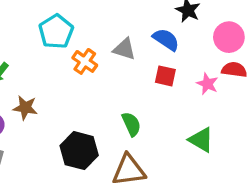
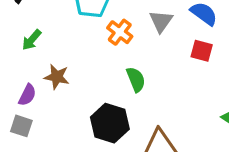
gray triangle: (124, 49) -> (161, 21), turned 45
green semicircle: (131, 124) -> (136, 79), moved

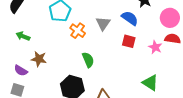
green arrow: (32, 40) -> (23, 36), turned 72
purple semicircle: (27, 95) -> (21, 70), turned 96

